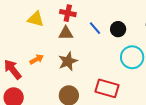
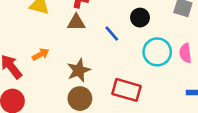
blue line: (95, 28) -> (112, 33), moved
brown star: (68, 61) -> (79, 70), moved

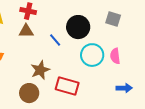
black circle: (140, 18) -> (78, 27), size x1.5
brown star: (79, 70) -> (40, 70), moved

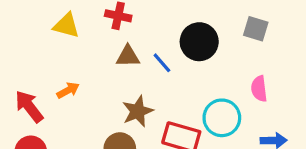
brown triangle: (26, 31) -> (128, 56), moved
cyan circle: (92, 55) -> (222, 118), moved

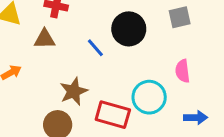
gray square: (256, 29) -> (180, 17), turned -30
brown triangle: (128, 56) -> (45, 39), moved

